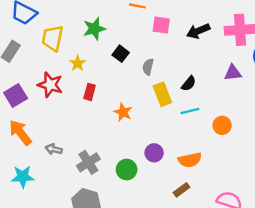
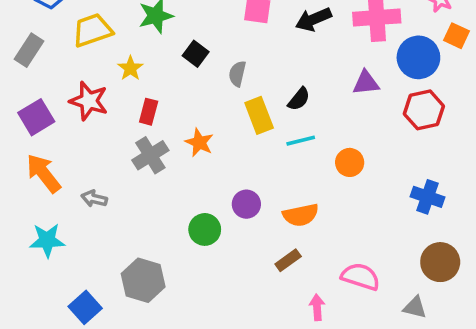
yellow trapezoid: (53, 38) -> (92, 30), turned 60
gray cross: (88, 162) -> (150, 155), moved

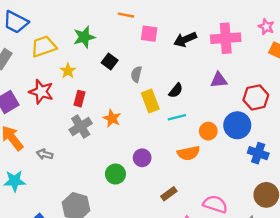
blue circle: (418, 57) -> (237, 125), moved
orange semicircle: (301, 215) -> (189, 153), moved

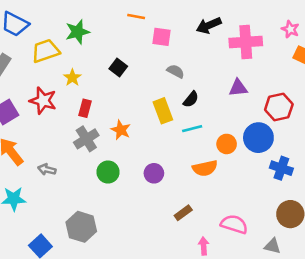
green star: (84, 37) -> (77, 32), moved
black arrow: (185, 39) -> (209, 25), moved
gray semicircle: (136, 74) -> (176, 71), moved, turned 105
green circle: (115, 174) -> (108, 172), moved

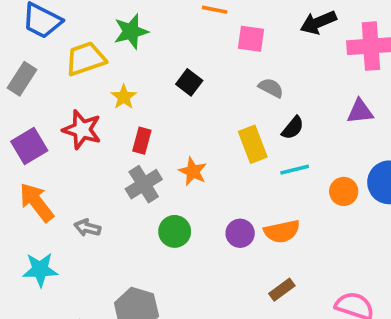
orange semicircle: (205, 168) -> (282, 231), moved

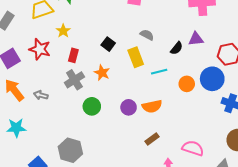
black square: (189, 82) -> (108, 44), moved
gray semicircle: (271, 88) -> (147, 35), moved
black semicircle: (293, 128) -> (177, 48), moved
gray arrow: (87, 228) -> (41, 95), moved

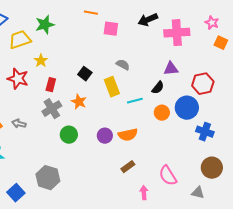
black semicircle: (177, 48) -> (158, 88), moved
pink semicircle: (193, 148) -> (168, 176), turned -140

